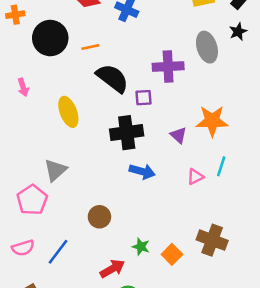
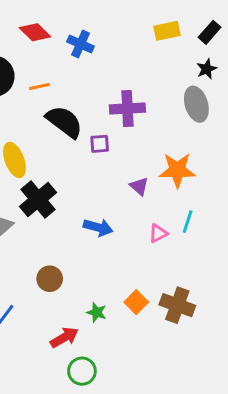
gray ellipse: (207, 47) -> (196, 104), moved
black cross: (127, 133) -> (38, 199), moved, turned -32
orange square: (172, 254) -> (136, 302), moved

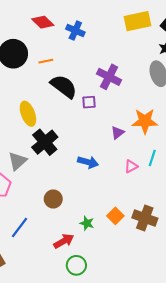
yellow rectangle: (167, 31) -> (137, 21), size x1.4
purple cross: (127, 109) -> (109, 77), turned 30
purple triangle: (139, 186) -> (117, 133), turned 40

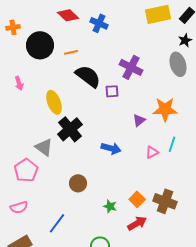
gray triangle: (17, 161) -> (44, 147), turned -42
blue line: (20, 227) -> (57, 223), moved
red arrow: (64, 241) -> (137, 223), moved

